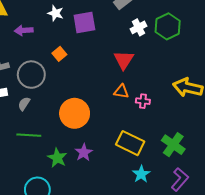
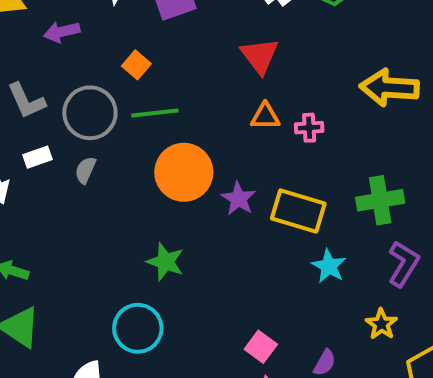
green line: (29, 135) -> (155, 113), moved
green cross: (173, 145) -> (380, 200), turned -35
purple star: (84, 152) -> (238, 199), moved

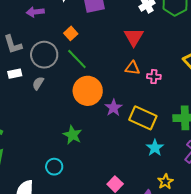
green line: (155, 113) -> (77, 59), turned 45
yellow star: (381, 324) -> (165, 182), moved
cyan circle: (138, 328) -> (54, 167), size x0.7

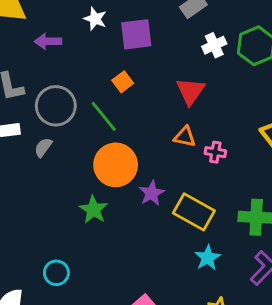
orange square: (71, 33) -> (123, 82), moved
green star: (73, 135) -> (93, 210), moved

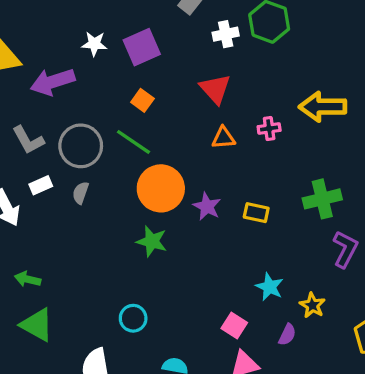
purple arrow: (48, 41) -> (53, 82), size x1.5
white cross: (214, 45) -> (226, 34), turned 30
pink cross: (215, 152) -> (269, 128), moved
yellow rectangle: (194, 212) -> (256, 213), size x0.6
cyan star: (208, 258) -> (269, 287), moved

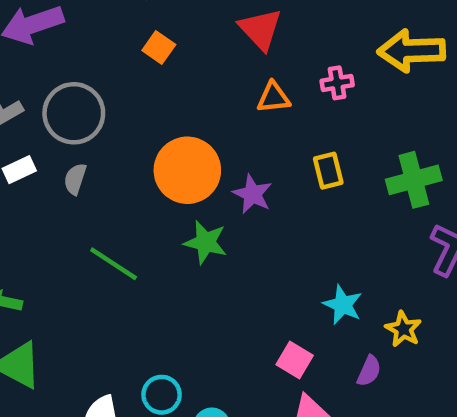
green line: (134, 142) -> (114, 264), moved
yellow rectangle: (256, 213) -> (328, 171), moved, turned 65
green star: (152, 241) -> (206, 242), moved
cyan circle: (133, 318) -> (162, 395), moved

